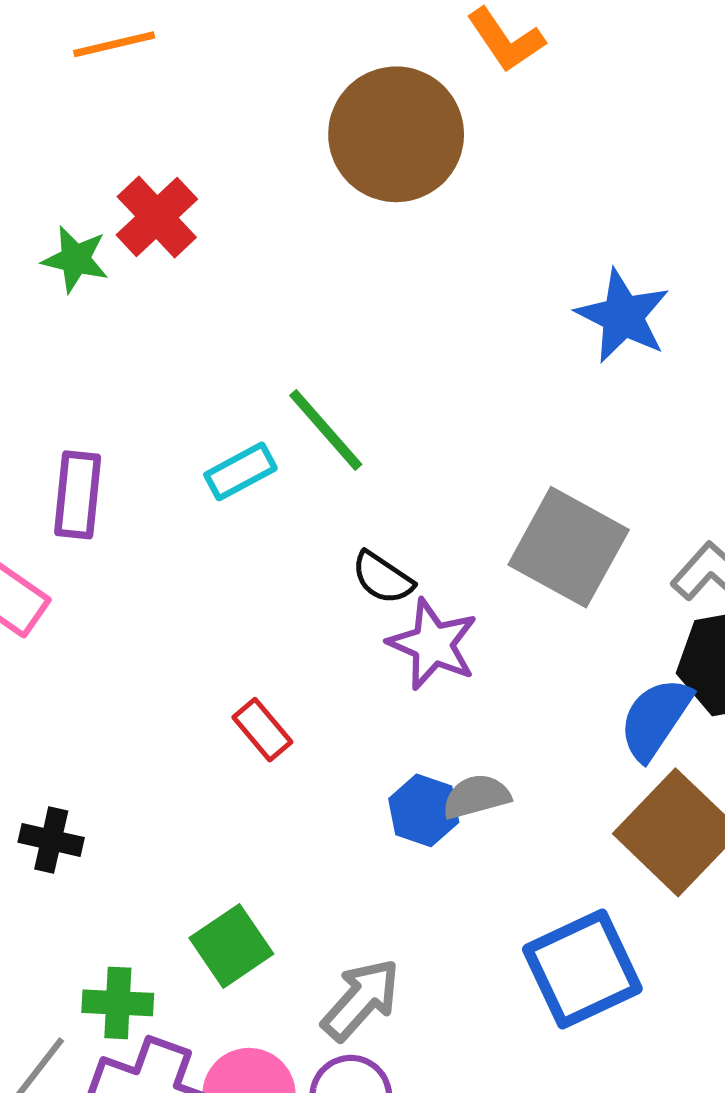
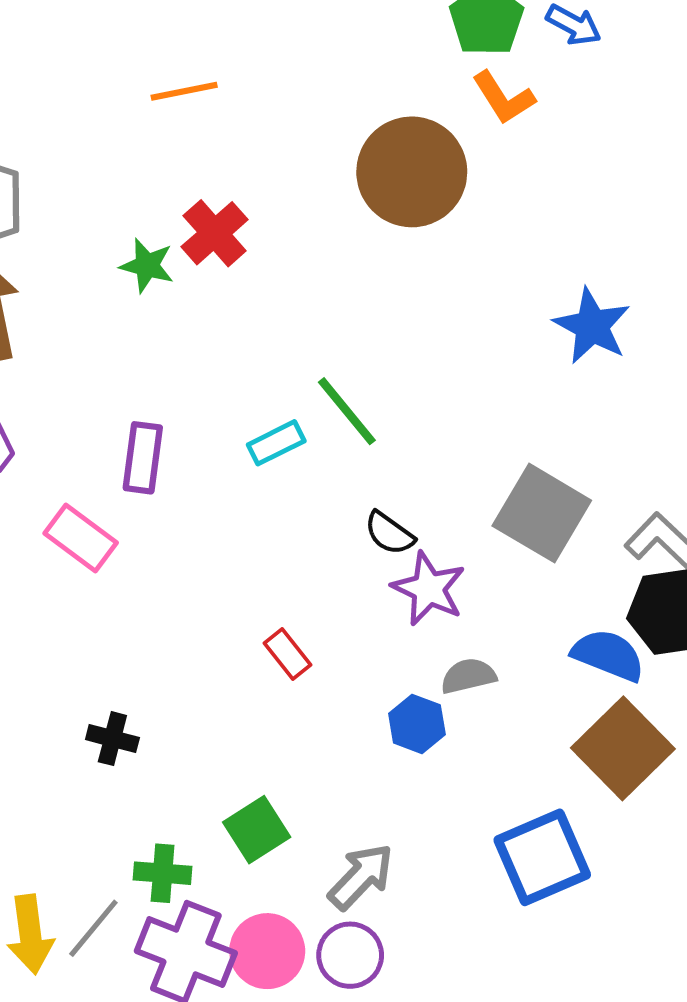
blue semicircle: (655, 719) -> (608, 655), turned 76
gray semicircle: (476, 796) -> (468, 676), moved

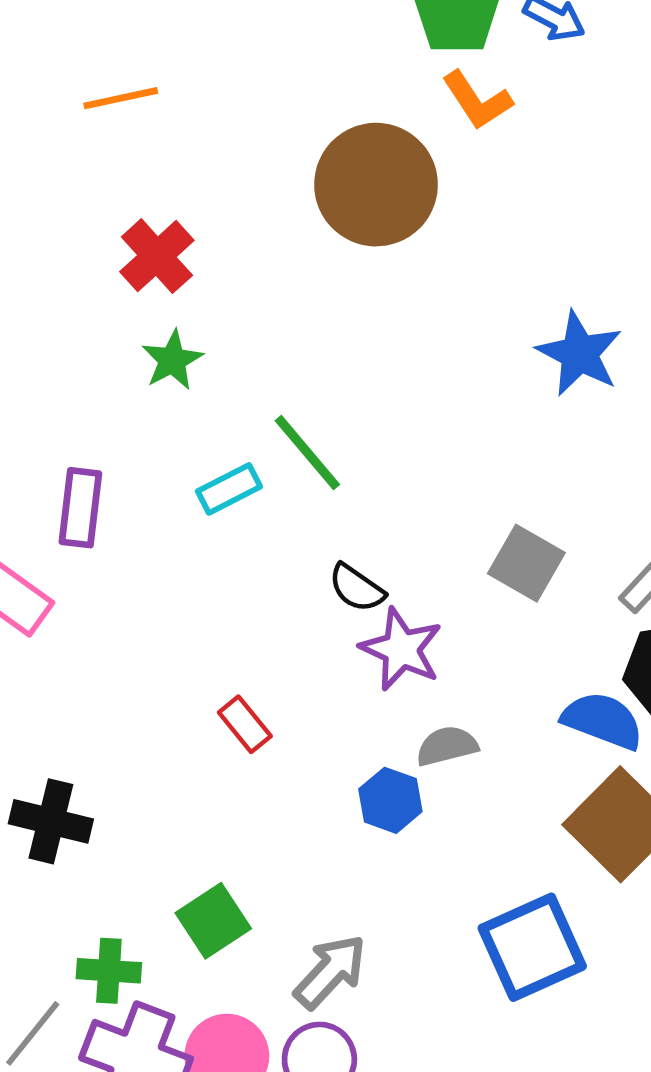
green star: (147, 266) -> (172, 360), moved, turned 30
gray square: (542, 513) -> (526, 563), size x0.7
black cross: (112, 739) -> (51, 821), size x1.4

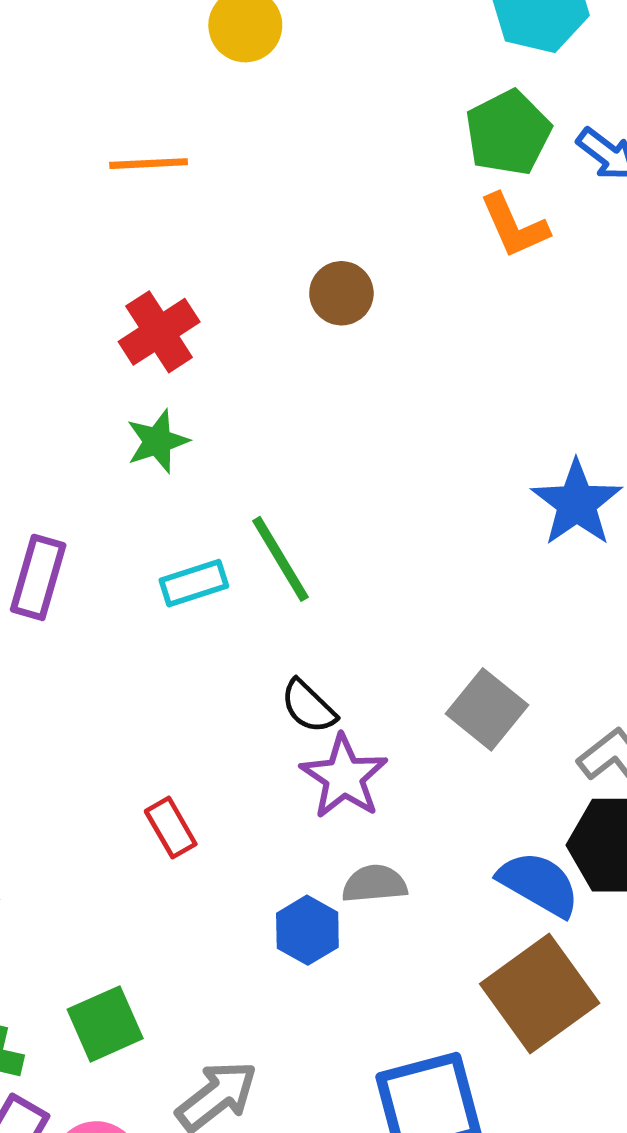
brown circle: (376, 185) -> (341, 293), moved, size x0.5

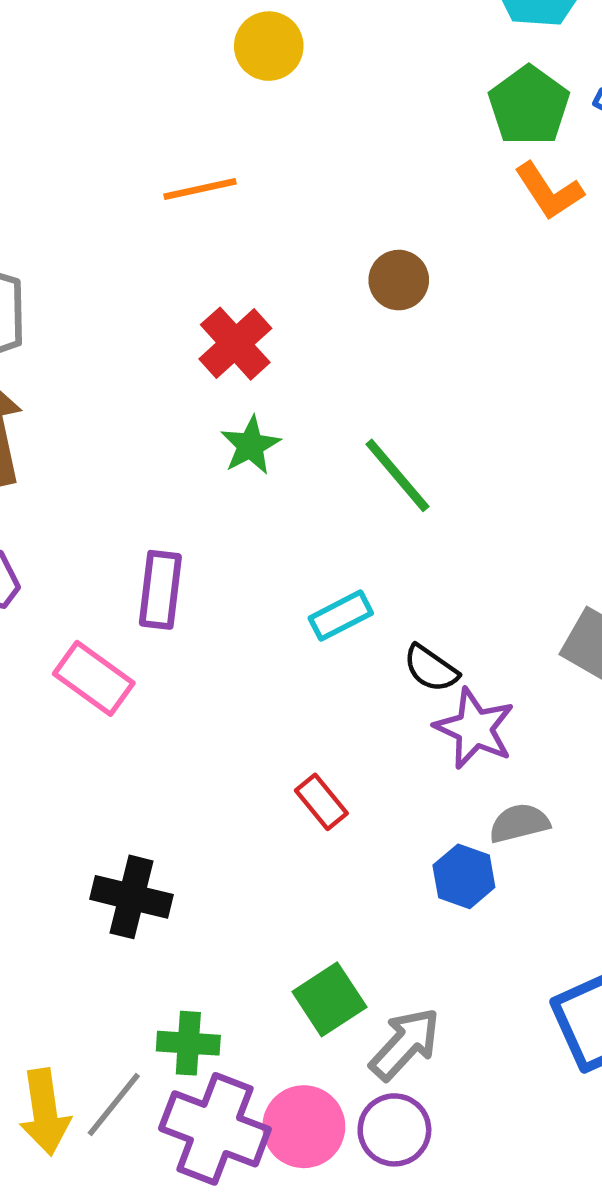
green line: (281, 559) -> (397, 475), moved
cyan rectangle: (194, 583) -> (341, 616), moved
green square: (105, 1024) -> (329, 999), moved

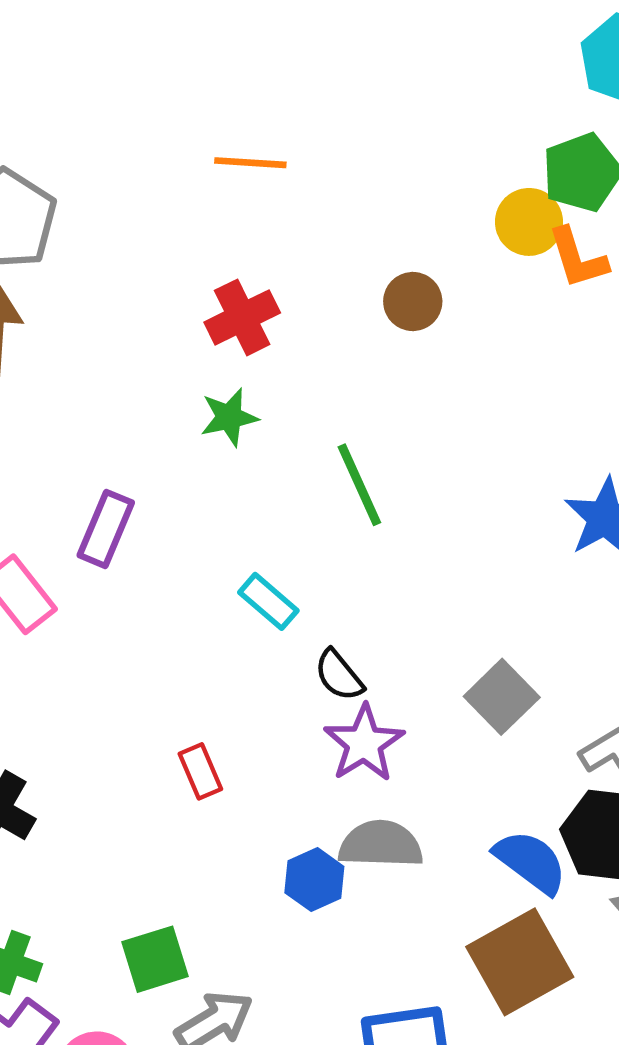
yellow circle: (269, 46) -> (529, 222), moved
cyan rectangle: (341, 616) -> (268, 601), turned 52
gray semicircle: (519, 823) -> (381, 844), size x1.4

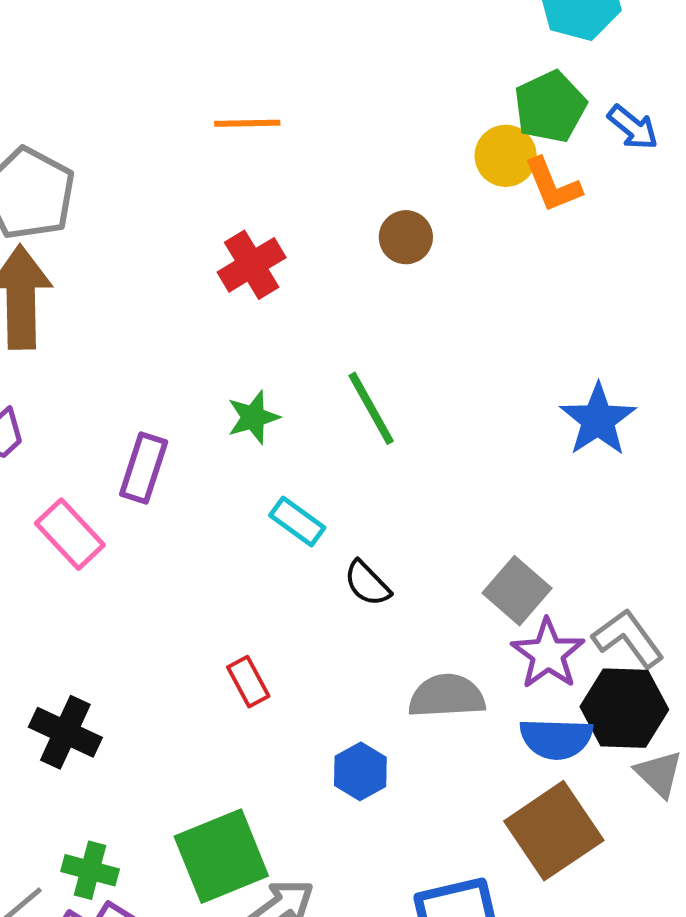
green star: (229, 417) -> (253, 417), moved
purple star: (364, 743) -> (548, 654), moved
gray semicircle: (381, 844) -> (447, 696), moved
blue semicircle: (531, 862) -> (556, 739), turned 150
green square: (155, 959) -> (221, 856), size x1.5

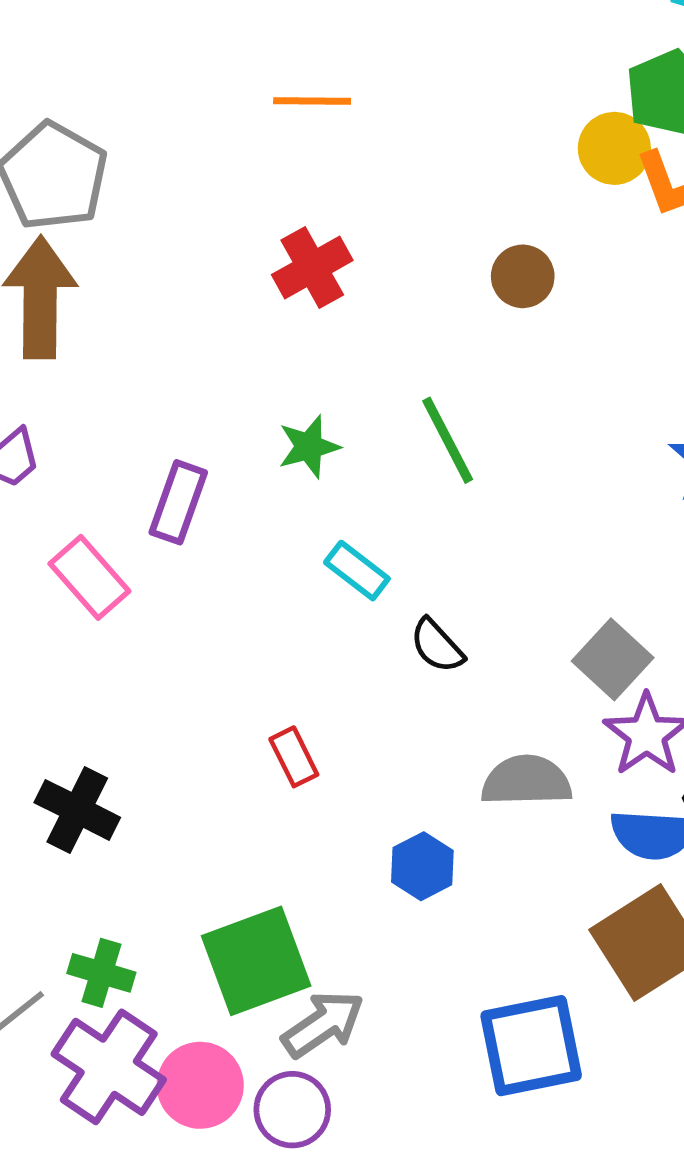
brown circle: (406, 237) -> (523, 276), moved

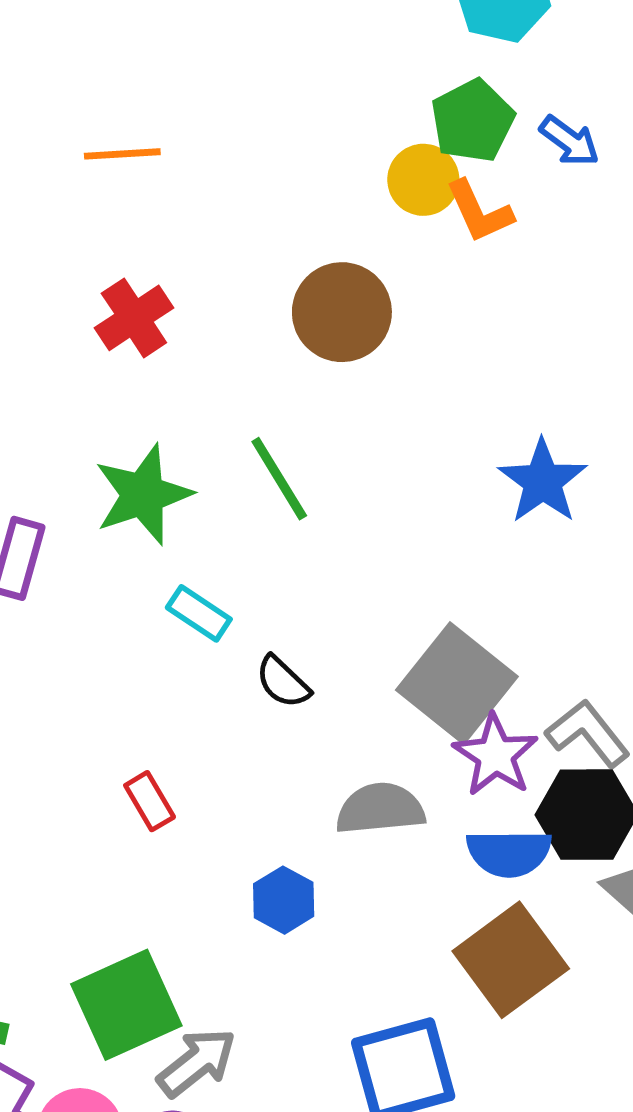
brown circle: (523, 276) -> (342, 312), size x1.6
green star: (309, 447) -> (143, 495), size x1.6
gray square: (613, 659) -> (457, 683), size x1.5

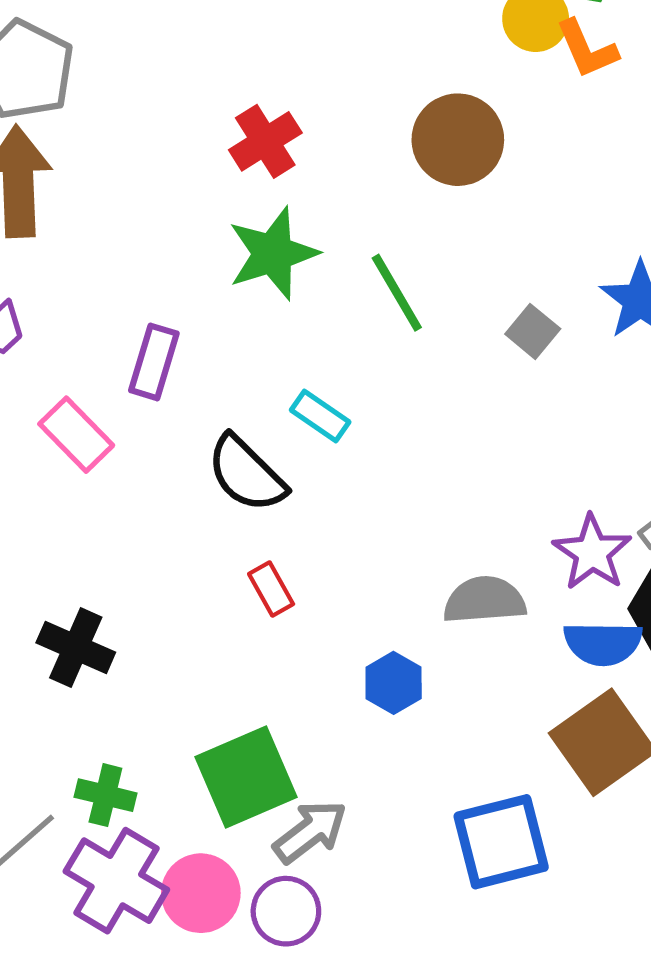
green star: (143, 495) -> (273, 254), moved
black semicircle: (283, 682) -> (246, 474), moved, size x1.6
gray square: (457, 683) -> (533, 331), moved, size x0.5

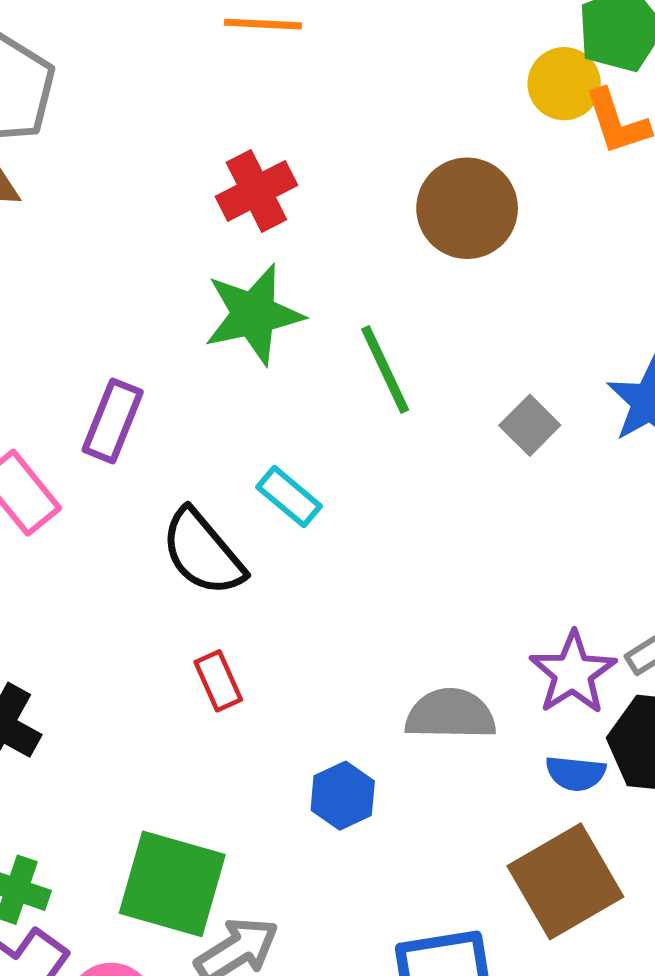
blue semicircle: (603, 643) -> (576, 773), size x0.7
green square: (246, 777) -> (172, 884), turned 34

